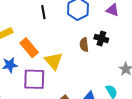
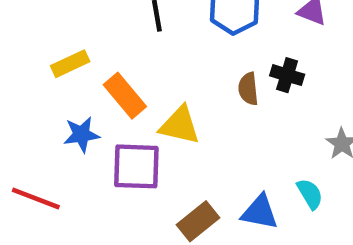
yellow triangle: (54, 61) -> (180, 125), turned -36

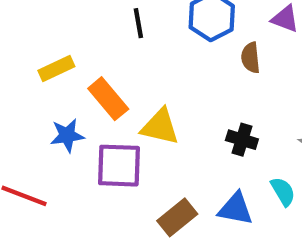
black cross: (287, 75) -> (242, 140), moved
brown semicircle: (248, 89) -> (251, 58), moved

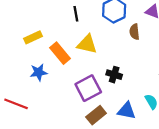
yellow triangle: (160, 127) -> (87, 44), moved
black cross: (242, 140) -> (114, 75), moved
purple square: (119, 166) -> (88, 88), moved, turned -30

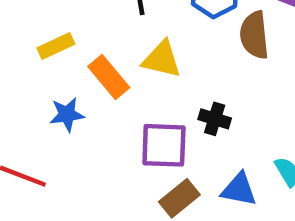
brown semicircle: (134, 32) -> (254, 35), size x1.5
purple square: (88, 88) -> (164, 145), turned 30

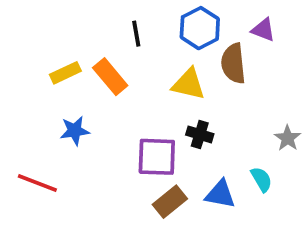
yellow triangle: (162, 59) -> (189, 84), moved
orange rectangle: (109, 77) -> (110, 77), moved

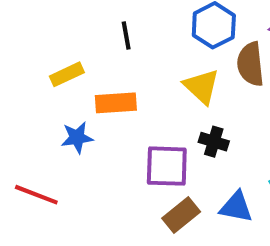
black line: (136, 34) -> (126, 36), moved
orange rectangle: (110, 77) -> (116, 103), moved, turned -54
yellow triangle: (189, 84) -> (202, 87), turned 30

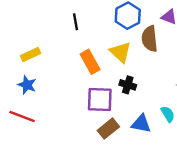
yellow rectangle: (67, 74) -> (31, 55), moved
orange rectangle: (116, 103) -> (90, 62), moved, turned 65
blue star: (77, 138) -> (27, 85), moved, turned 30

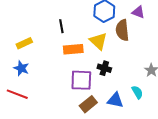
black line: (76, 22) -> (61, 26), moved
orange rectangle: (90, 62) -> (73, 49), turned -66

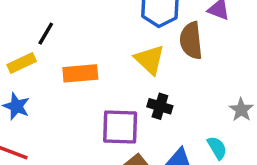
black line: (61, 26) -> (46, 34), moved, turned 40
orange rectangle: (73, 49) -> (80, 73), moved

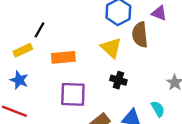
purple square: (120, 127) -> (73, 94), moved

